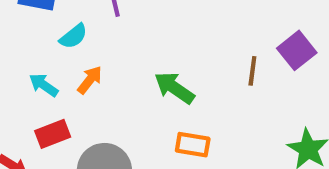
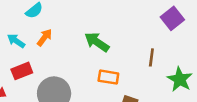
brown line: (252, 71) -> (151, 57), moved

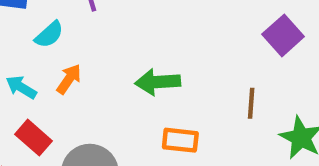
green arrow: (97, 42) -> (158, 82), turned -35
red rectangle: (22, 71) -> (34, 138), turned 66

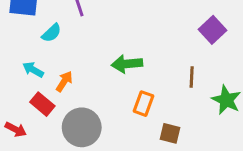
orange arrow: (69, 79) -> (64, 81), moved
orange rectangle: (180, 140) -> (143, 104), turned -75

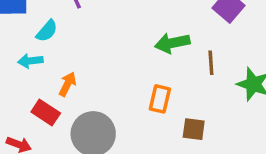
green arrow: (127, 64) -> (172, 43), moved
cyan arrow: (33, 70) -> (30, 61), moved, turned -30

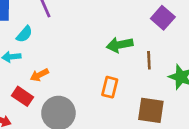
orange arrow: (67, 84) -> (39, 75), turned -144
brown square: (194, 129) -> (151, 110), moved, size x1.5

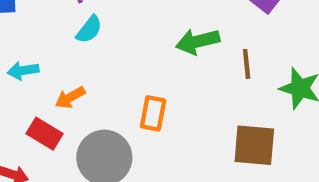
cyan semicircle: (24, 34) -> (89, 29), moved
orange rectangle: (110, 87) -> (153, 113), moved

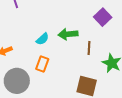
cyan semicircle: (89, 29) -> (43, 39), moved

